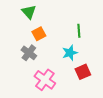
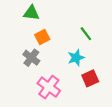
green triangle: (29, 12) -> (31, 13), turned -42
green line: (79, 31) -> (86, 34), turned -32

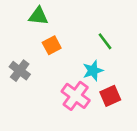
gray cross: (31, 58) -> (20, 71), moved
pink cross: (49, 87) -> (76, 96), moved

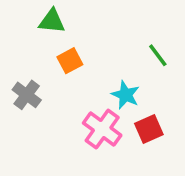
green line: (105, 41) -> (158, 55), moved
cyan star: (93, 71) -> (126, 95), turned -30

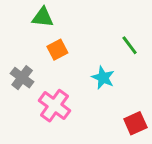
pink cross: (102, 129) -> (54, 106), moved
red square: (149, 129) -> (135, 123), moved

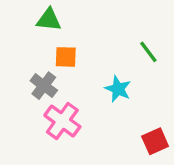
orange square: (57, 50) -> (66, 57), turned 30
gray cross: (22, 78) -> (44, 86), moved

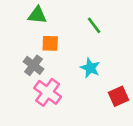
green line: (148, 52) -> (94, 25), moved
red square: (155, 141) -> (119, 96), moved

